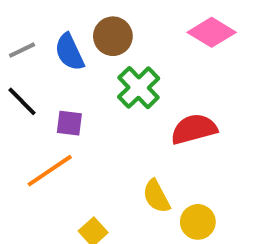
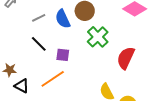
red semicircle: (194, 129) -> (126, 58), turned -50

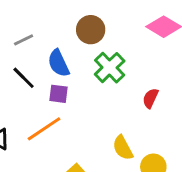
blue semicircle: (63, 19) -> (59, 63), moved
red semicircle: (126, 58) -> (150, 98), size x0.6

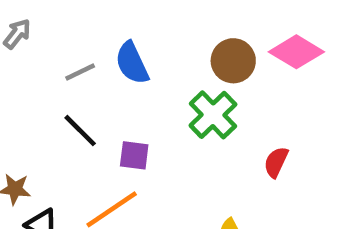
brown circle: (91, 30) -> (233, 61), moved
blue semicircle: (59, 63) -> (132, 63), moved

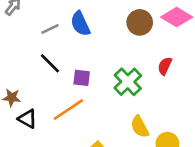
green cross: (213, 115) -> (128, 82), moved
red semicircle: (276, 162) -> (165, 66), moved

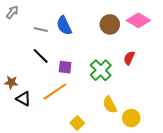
gray line: (50, 29) -> (41, 30), turned 40

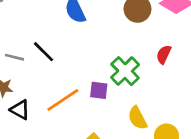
gray line: (41, 30) -> (14, 57), moved
purple square: (65, 67) -> (99, 90), moved

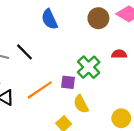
red semicircle: (164, 54) -> (119, 54), turned 64
yellow semicircle: (137, 118) -> (81, 104), moved

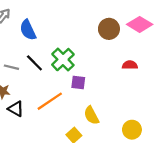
blue semicircle: (49, 19) -> (28, 30), moved
green cross: (89, 67) -> (63, 60), moved
purple square: (68, 82) -> (78, 83), moved

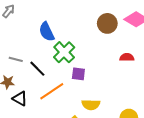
blue semicircle: (28, 30) -> (47, 32), moved
black line: (34, 63) -> (37, 69), moved
yellow semicircle: (91, 115) -> (91, 105), turned -60

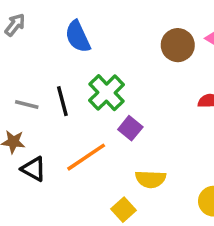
blue semicircle: (47, 32) -> (78, 37), moved
black line: (37, 69) -> (62, 101), moved, turned 30
purple square: (78, 74) -> (130, 128), turned 32

